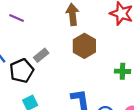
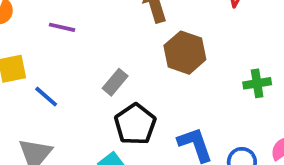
black pentagon: (22, 71) -> (135, 124), moved

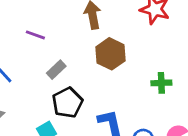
purple line: (62, 27) -> (35, 35), moved

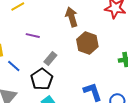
black pentagon: (67, 103) -> (42, 79), moved

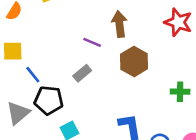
purple line: (33, 36) -> (92, 42), moved
black pentagon: (42, 79) -> (49, 100), moved, turned 30

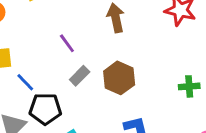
purple line: (92, 42) -> (67, 43), moved, turned 36
brown hexagon: (134, 61) -> (119, 78), moved

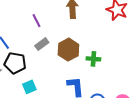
green cross: (189, 86) -> (93, 59), moved

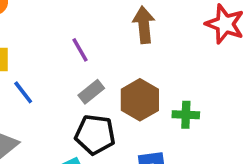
black pentagon: (15, 63) -> (95, 135), moved

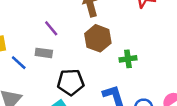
gray rectangle: (91, 92) -> (44, 53), moved, turned 56
brown hexagon: (140, 100) -> (98, 38), moved

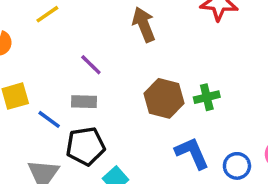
brown hexagon: (98, 38) -> (164, 98), moved
black pentagon: (71, 82) -> (85, 146), moved

